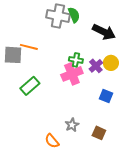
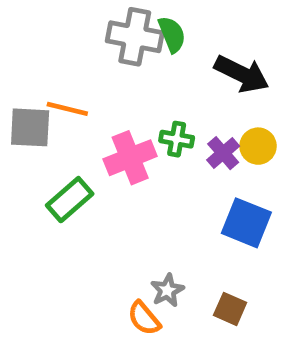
pink cross: (72, 74) -> (130, 158), moved
blue square: (106, 96) -> (246, 223), size x1.5
orange semicircle: (52, 141) -> (144, 318), moved

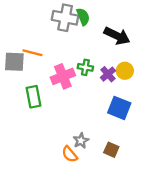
green rectangle: (70, 200) -> (34, 97), turned -60

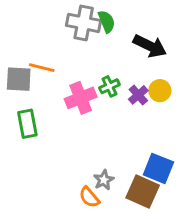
green cross: (85, 67) -> (109, 86), turned -35
green rectangle: (34, 97) -> (27, 124), moved
blue square: (119, 108) -> (158, 168), moved
brown square: (111, 150) -> (143, 191), size x1.6

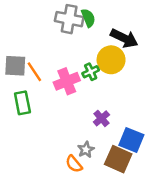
orange line: (42, 68) -> (34, 72), moved, turned 42
yellow circle: (160, 91) -> (111, 60), moved, size x1.5
purple cross: (138, 95) -> (101, 118), moved

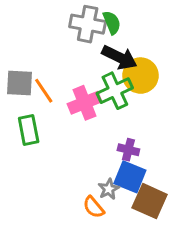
black arrow: (124, 38) -> (119, 57), moved
green cross: (91, 72) -> (115, 91), size x1.6
purple cross: (101, 118) -> (128, 150), turned -35
blue square: (131, 140) -> (130, 177), moved

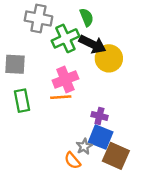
gray cross: (88, 24) -> (38, 18), moved
orange line: (44, 91) -> (61, 97), moved, turned -60
green cross: (115, 91) -> (65, 38), moved

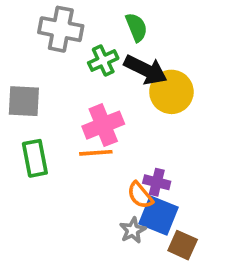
green cross: (65, 38) -> (103, 61), size x0.7
brown square: (116, 156) -> (183, 245), size x0.7
orange semicircle: (72, 161) -> (140, 195), moved

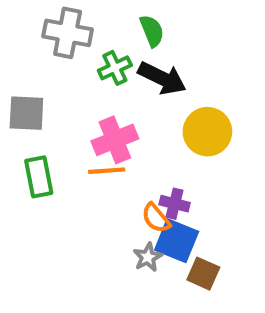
yellow circle: (171, 92) -> (207, 132), moved

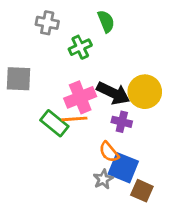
gray cross: (68, 33) -> (47, 23), size x0.7
black arrow: (162, 78) -> (113, 93), moved
green rectangle: (39, 177) -> (54, 123), moved, turned -40
purple cross: (175, 204) -> (122, 122), moved

